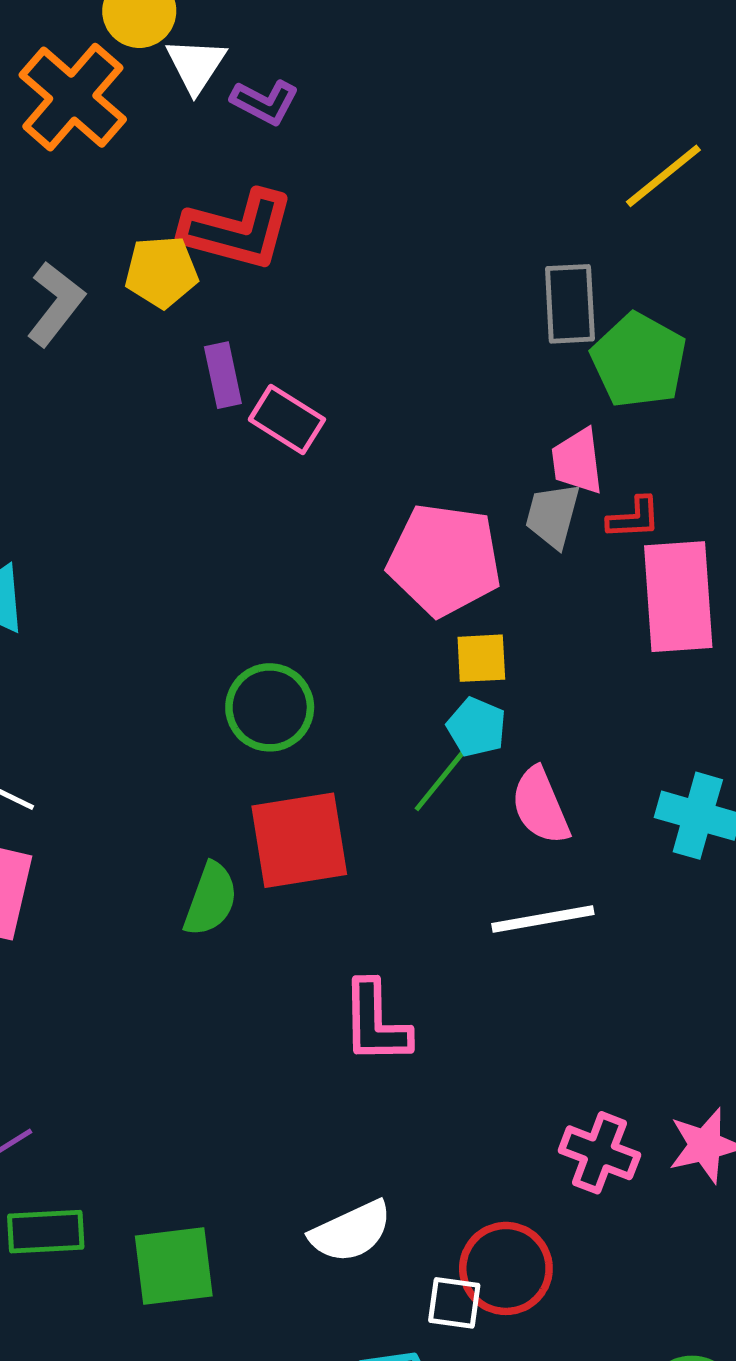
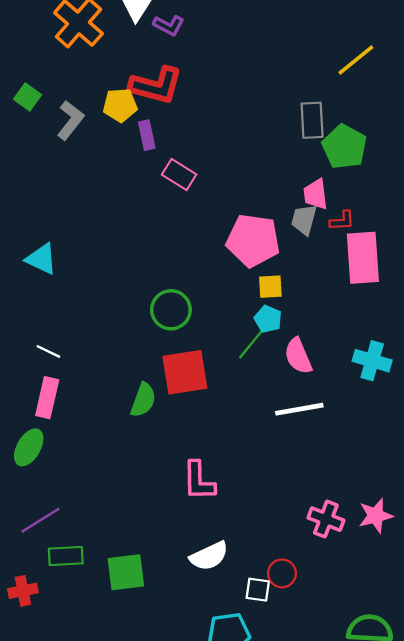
purple rectangle: (223, 375) -> (147, 135), moved
pink L-shape: (376, 1022) -> (199, 481), moved
red circle: (506, 1268) -> (282, 573), size x0.7

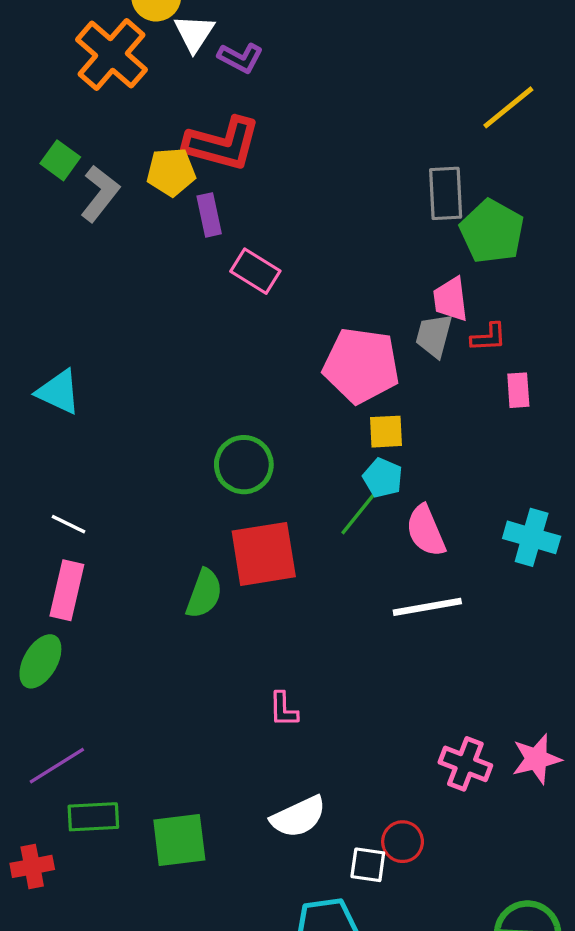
green square: (28, 97) -> (60, 160), moved
pink rectangle: (363, 258) -> (518, 390), size x0.5
pink L-shape: (199, 481) -> (283, 709), size x0.6

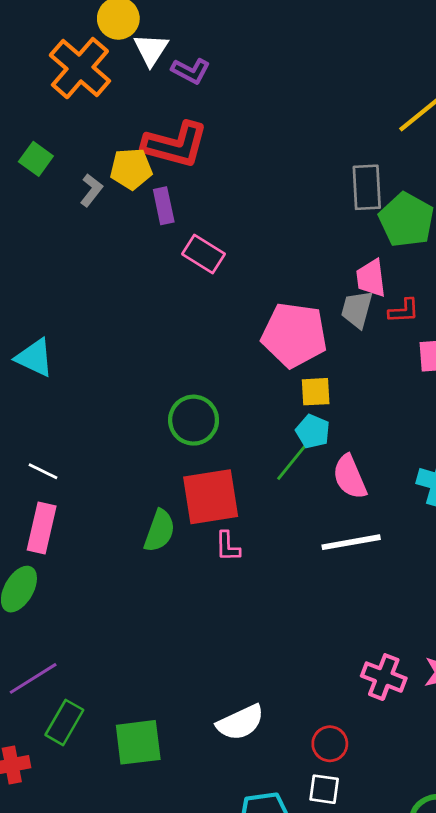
gray L-shape: (100, 193) -> (91, 190), moved, size x0.7
pink L-shape: (283, 709) -> (228, 546), moved
green rectangle: (93, 817) -> (64, 722), turned -57
white square: (368, 865) -> (324, 789), moved

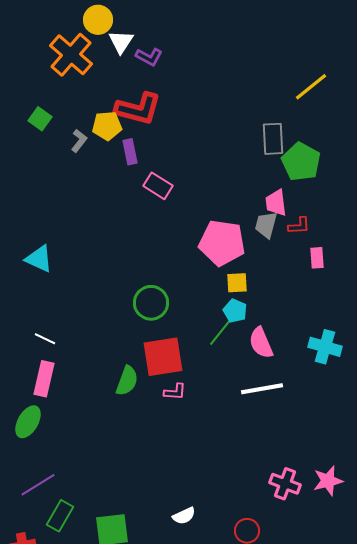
pink L-shape: (228, 546) -> (175, 392), turned -85
white semicircle: (240, 722) -> (184, 516), size x0.7

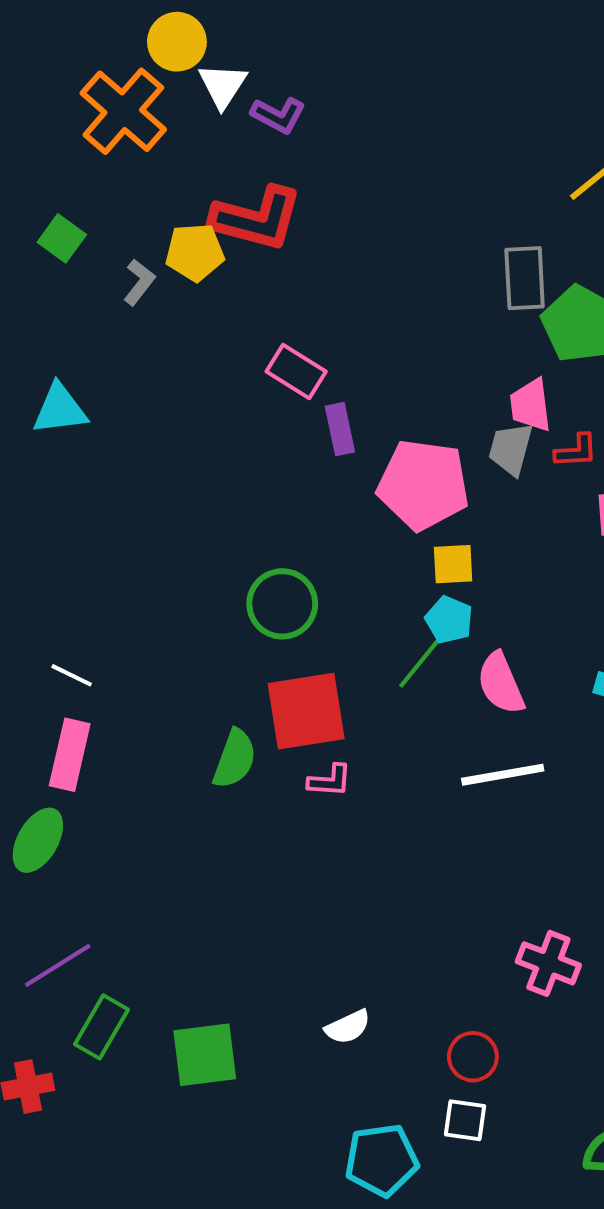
purple rectangle: (130, 152) -> (340, 429), moved
cyan triangle: (39, 259) -> (60, 409), moved, turned -32

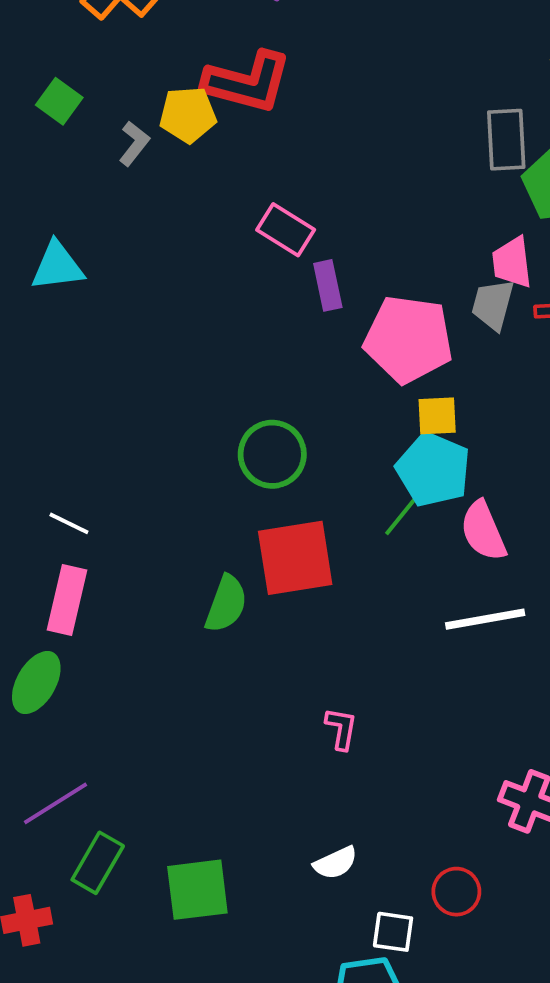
cyan pentagon: (449, 620) -> (433, 470), size x1.6
pink L-shape: (330, 781) -> (341, 729), moved, turned -84
white square: (465, 1120) -> (393, 932), moved

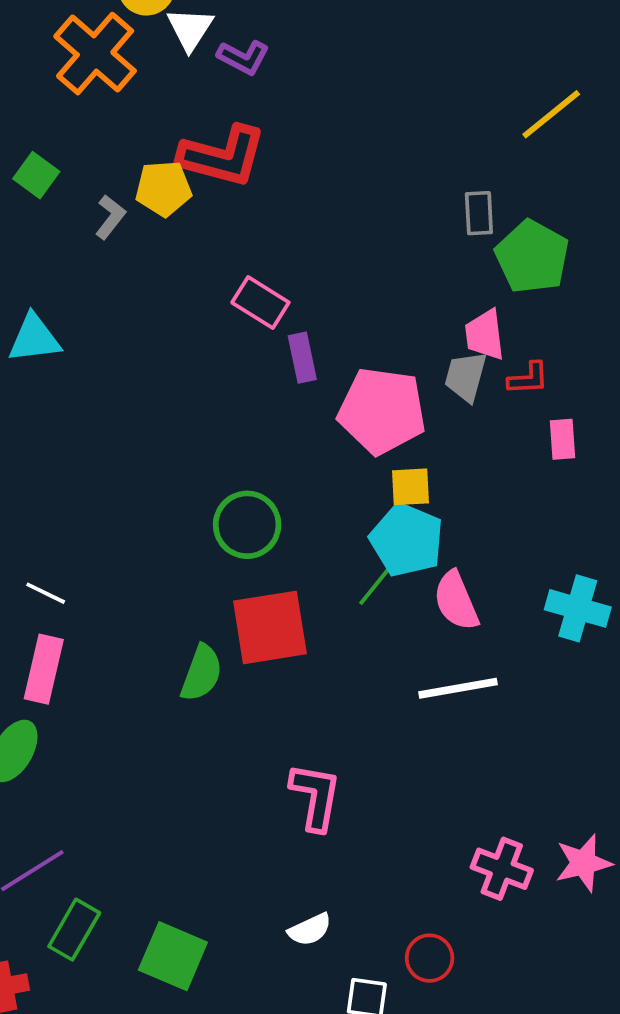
gray rectangle: (506, 140) -> (479, 213), size x0.7
pink L-shape: (341, 729) -> (316, 797), size x1.6
green square: (197, 890) -> (173, 956), turned 30

